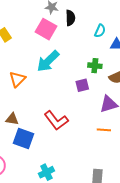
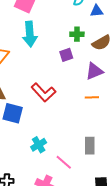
cyan arrow: (48, 61) -> (30, 34), turned -45

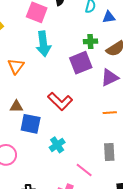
purple square: (66, 55) -> (81, 63), size x1.6
orange line: (92, 97) -> (110, 113), moved
cyan cross: (39, 145) -> (57, 145), moved

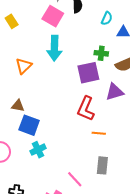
red L-shape: (60, 101) -> (86, 109), moved, turned 60
orange line: (110, 113) -> (99, 133), moved
cyan cross: (57, 145) -> (38, 150), moved

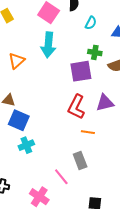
cyan semicircle: (107, 18) -> (91, 23), moved
purple triangle: (115, 92) -> (105, 103), moved
gray rectangle: (102, 165) -> (80, 161), moved, turned -30

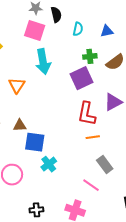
orange line: (88, 132) -> (93, 137), moved

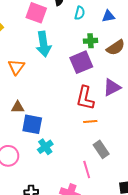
pink line: (91, 185) -> (87, 169), turned 36

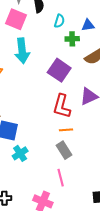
green cross: (90, 41) -> (72, 39), moved
purple square: (81, 62) -> (59, 70), turned -35
gray rectangle: (101, 149) -> (64, 150), moved

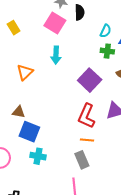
cyan semicircle: (59, 21) -> (106, 31), moved
cyan arrow: (22, 51) -> (56, 55), size x0.7
cyan cross: (20, 153) -> (38, 156), turned 35

